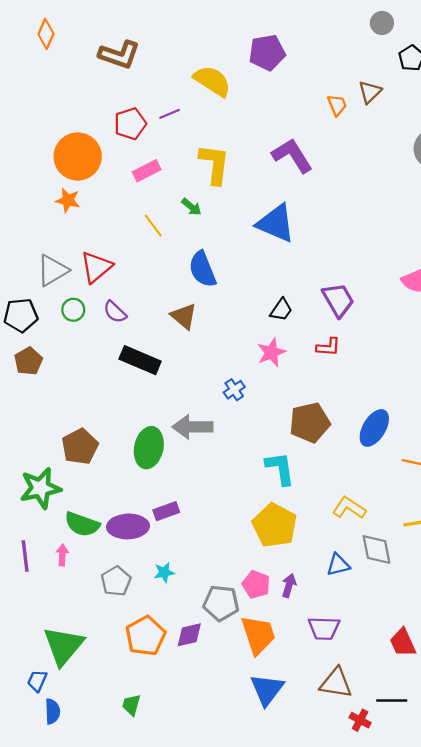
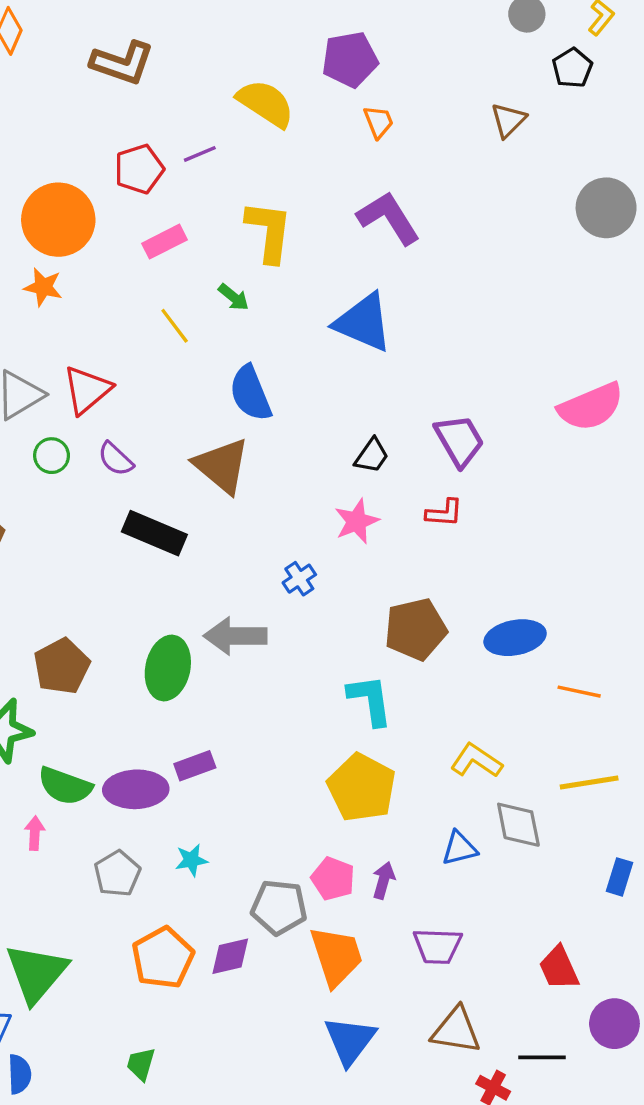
orange trapezoid: (337, 105) -> (379, 122), moved
brown triangle: (184, 316) -> (222, 466), size x1.4
blue ellipse: (374, 428) -> (515, 638), turned 48

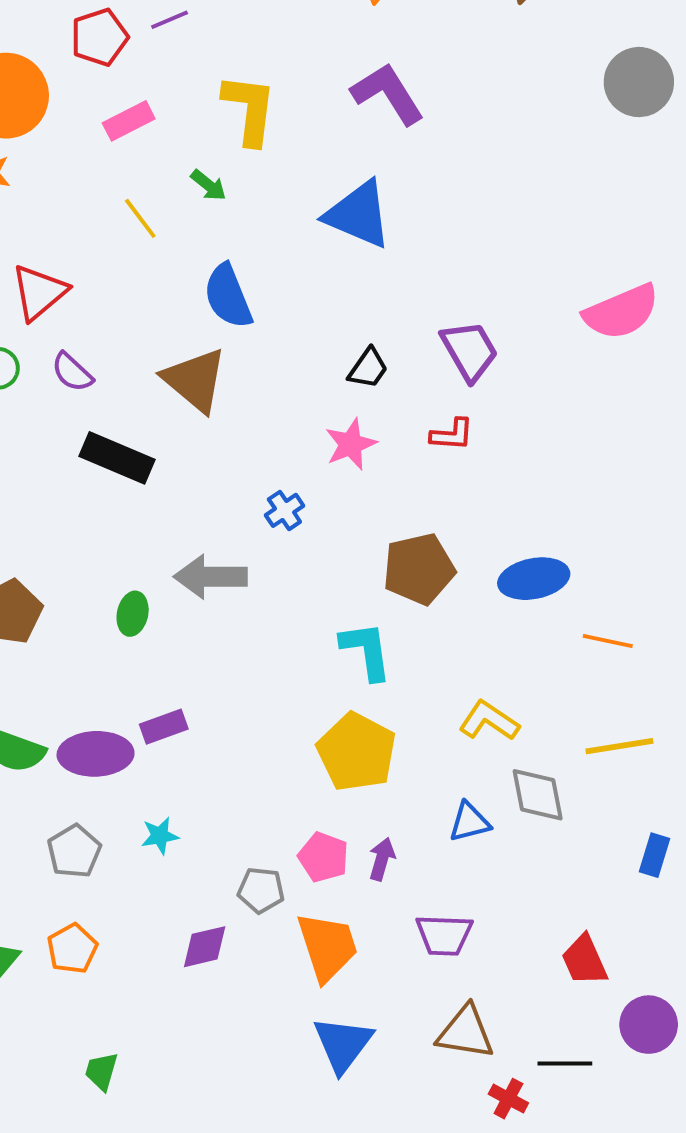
green ellipse: (168, 668) -> (133, 614), size x0.6
gray pentagon: (279, 907) -> (261, 890), size x0.7
orange pentagon: (163, 958) -> (72, 949), moved, size x0.7

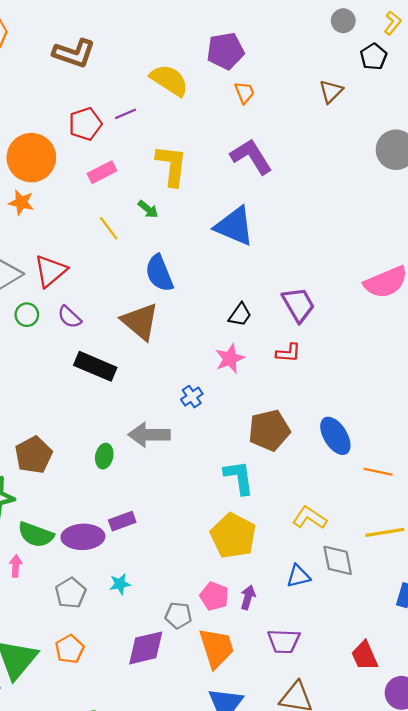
blue ellipse: (534, 579) -> (335, 436), turned 69
purple diamond: (205, 947) -> (146, 648), size x1.4

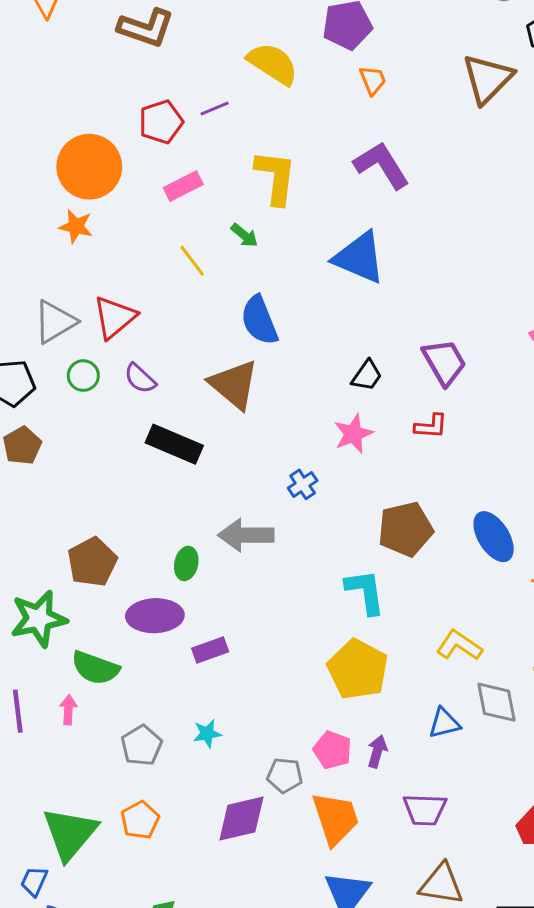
brown triangle: (331, 91) -> (488, 79), size x1.6
purple ellipse: (83, 537) -> (155, 616), moved

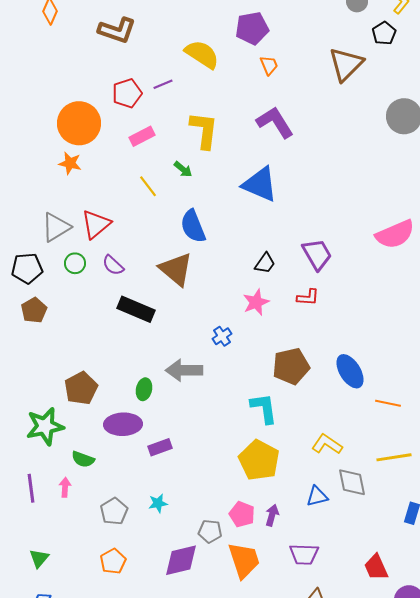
green semicircle: (95, 668) -> (83, 459), size x0.7
green triangle: (70, 833) -> (39, 558), moved, size x0.5

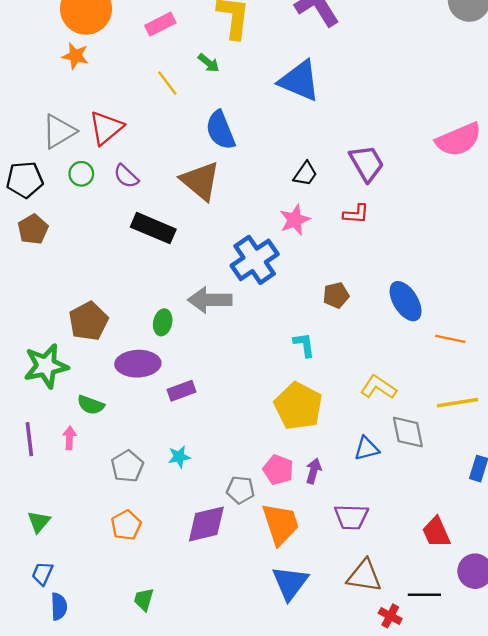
blue cross: (222, 336) -> (255, 260), size x2.0
brown pentagon: (291, 366) -> (336, 295), size x0.6
cyan L-shape: (264, 408) -> (304, 345), size x0.7

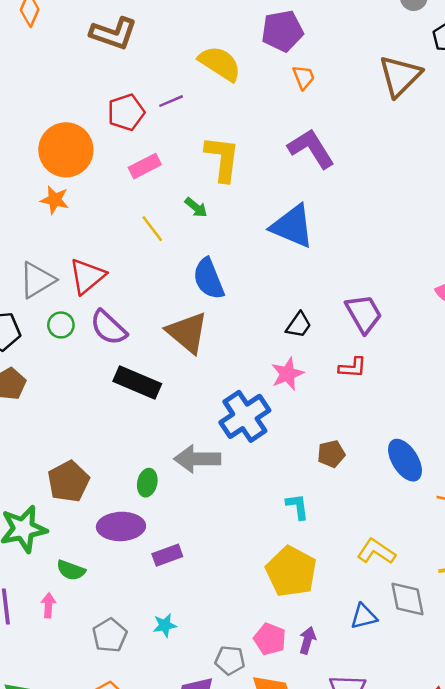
purple semicircle: (126, 176) -> (108, 327), size x1.4

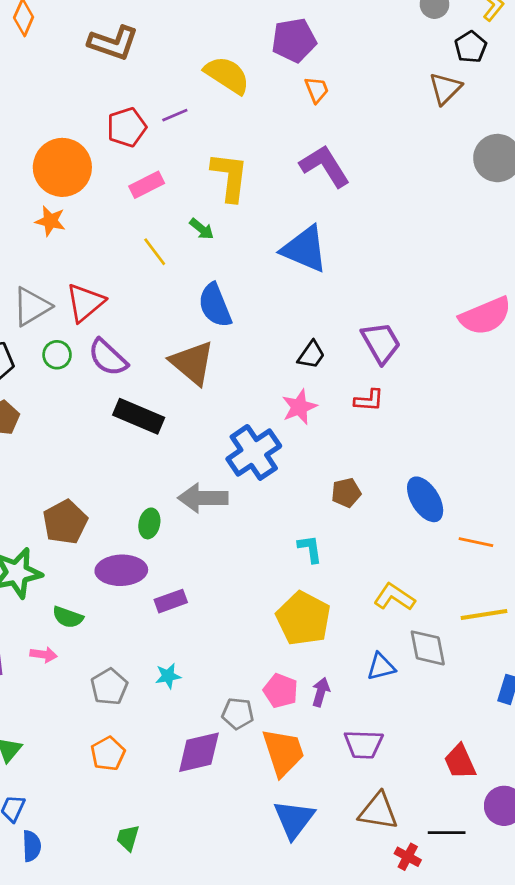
brown triangle: (400, 76) -> (445, 88), moved, size x0.7
pink arrow: (48, 605) -> (44, 655), turned 95

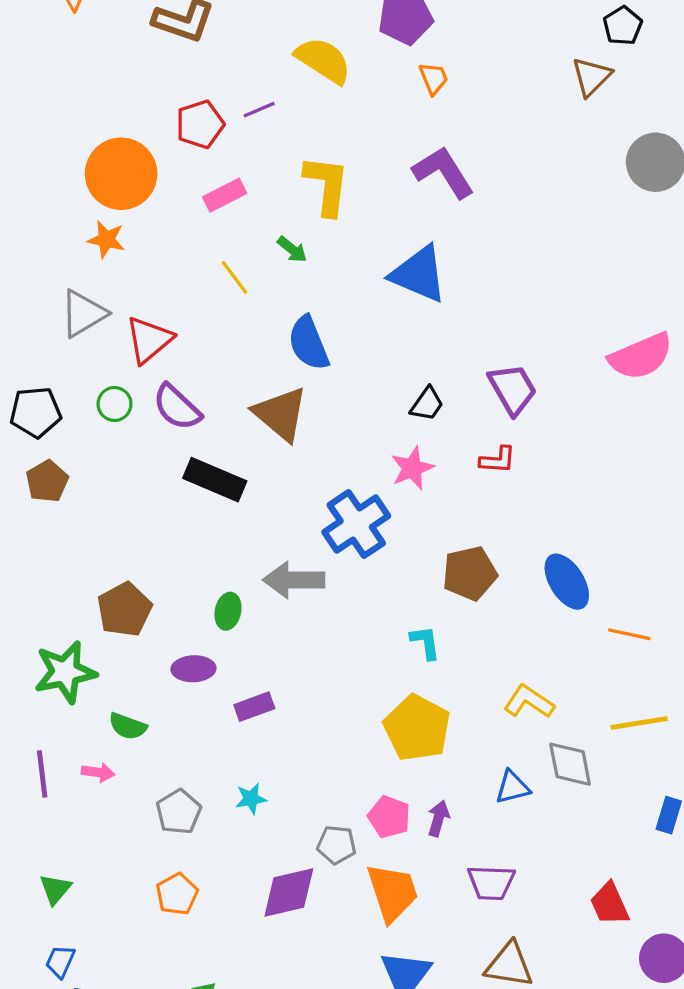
gray triangle: (32, 307) -> (83, 314), moved
brown pentagon: (346, 493) -> (470, 573), size x1.5
purple ellipse: (121, 570) -> (193, 669), size x0.7

